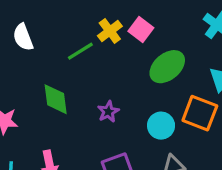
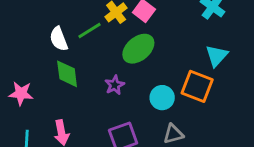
white semicircle: (23, 37) -> (59, 39), moved
green ellipse: (167, 67) -> (138, 49), moved

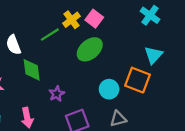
white semicircle: (59, 39) -> (13, 45), moved
purple star: (115, 85) -> (57, 94), moved

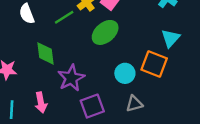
white semicircle: (13, 45) -> (27, 14), moved
purple star: (57, 94) -> (71, 78), size x1.6

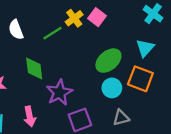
green ellipse: (105, 32) -> (108, 61), moved
cyan triangle: (171, 38) -> (145, 48), moved

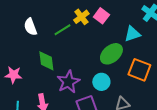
cyan triangle: (145, 48) -> (132, 34), moved, turned 30
cyan circle: (112, 88) -> (101, 82), moved

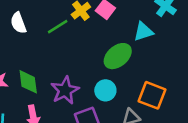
green diamond: (46, 61) -> (28, 82), moved
orange square: (139, 70) -> (152, 95), moved

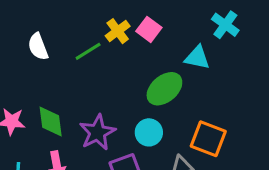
cyan triangle: (143, 32) -> (197, 58), turned 30

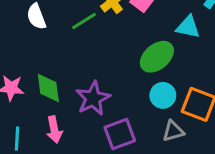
cyan circle: (149, 132) -> (163, 95), moved

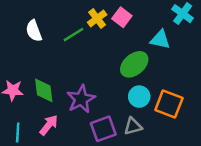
pink arrow: (54, 130) -> (49, 125), turned -130
gray triangle: (173, 131) -> (133, 126), moved

